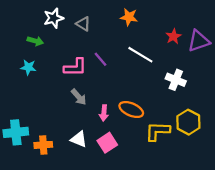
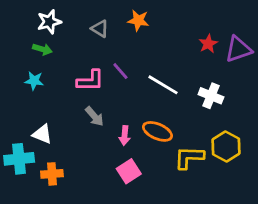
orange star: (129, 17) -> (138, 20), moved
white star: (54, 18) -> (49, 22), moved
white line: (140, 55) -> (163, 85), moved
white triangle: (79, 139) -> (42, 134), moved

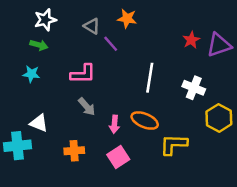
purple line: (120, 71) -> (111, 44), moved
white line: (163, 85) -> (150, 78), turned 68
yellow hexagon: (226, 146) -> (219, 118), moved
orange cross: (52, 174) -> (74, 151), moved

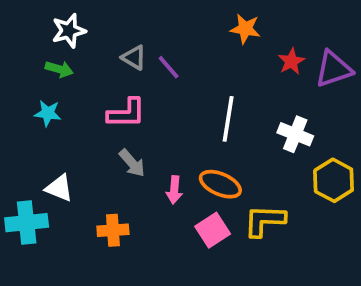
orange star: (127, 19) -> (245, 29), moved
gray triangle: (92, 26) -> (134, 58), moved
pink square: (118, 157) -> (213, 230), moved

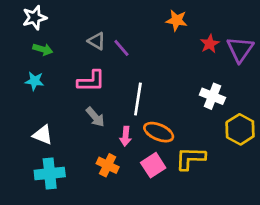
white star: (69, 31) -> (34, 18), moved
purple triangle: (334, 69) -> (240, 49), turned -36
white line: (228, 119) -> (138, 99), moved
cyan cross: (27, 223) -> (50, 174), moved
orange cross: (113, 230) -> (108, 165), moved, turned 30

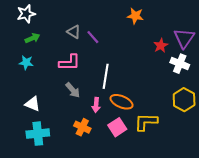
red star: (210, 44) -> (161, 46), moved
green arrow: (43, 49) -> (32, 38), turned -40
white cross: (212, 96) -> (180, 64), moved

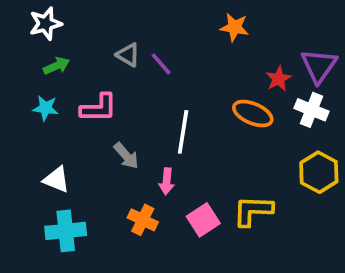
pink L-shape: (70, 63) -> (99, 108), moved
orange ellipse: (122, 102) -> (253, 113), moved

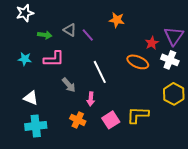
orange star: (234, 27) -> (117, 20), moved
green arrow: (57, 66) -> (45, 35), moved, turned 32
white line: (183, 132) -> (100, 72), turned -35

